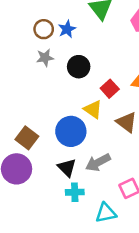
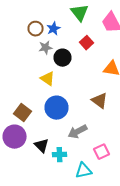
gray star: (45, 58) -> (46, 48), moved
red square: (110, 89) -> (86, 43), moved
yellow triangle: (93, 109) -> (48, 79), moved
black triangle: (67, 168) -> (42, 146), moved

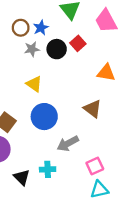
black circle: (62, 58) -> (57, 49), moved
black triangle: (42, 146) -> (22, 177), moved
cyan triangle: (84, 171) -> (99, 190), moved

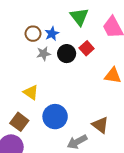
yellow triangle: (34, 84) -> (31, 92), moved
brown triangle: (93, 109) -> (100, 125), moved

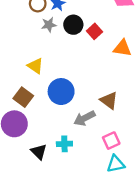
red square: (87, 48) -> (95, 31), moved

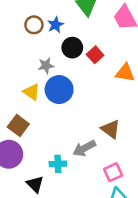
gray star: (49, 25) -> (46, 66), moved
blue circle: (61, 92) -> (59, 90), moved
cyan cross: (64, 144) -> (58, 164), moved

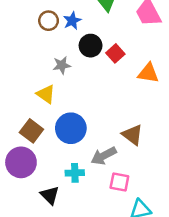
blue circle: (59, 90) -> (71, 128), moved
pink square: (113, 172) -> (119, 182), moved, turned 36

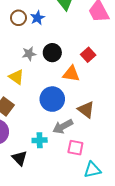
black circle: (91, 46) -> (52, 53), moved
red square: (115, 53) -> (88, 55), moved
orange triangle: (148, 73) -> (71, 74), moved
blue circle: (71, 128) -> (52, 99), moved

